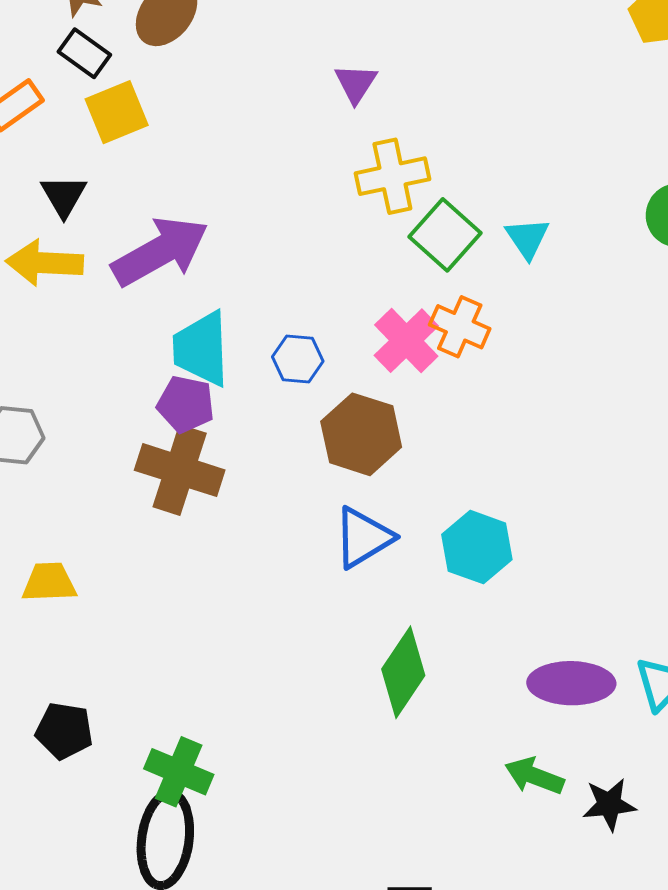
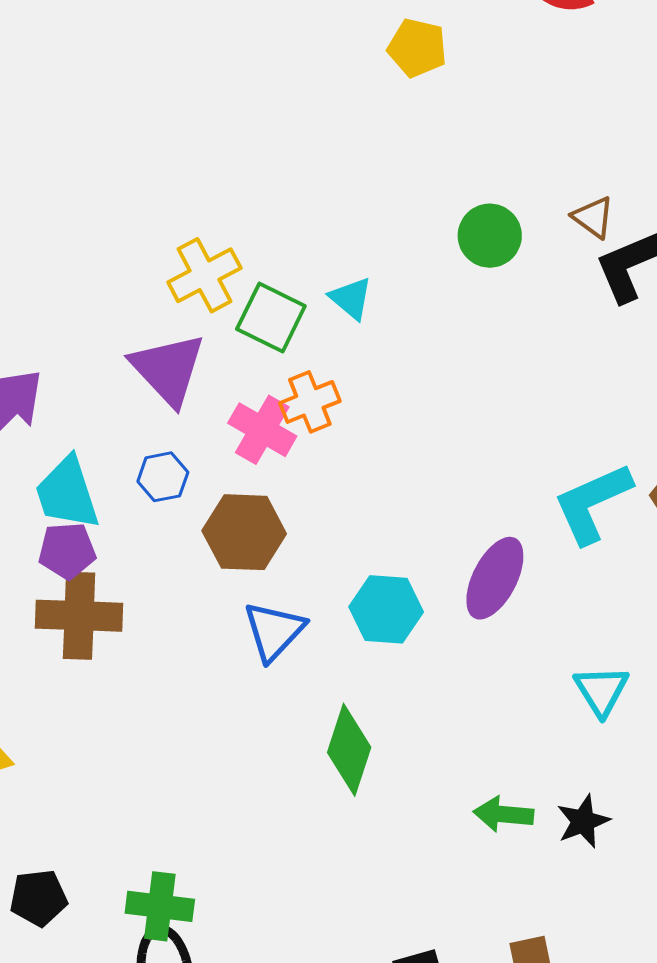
purple triangle: (356, 83) -> (168, 369), moved, size x1.8
orange cross: (460, 327) -> (310, 402), turned -30
purple ellipse: (571, 683) -> (495, 578), moved, turned -48

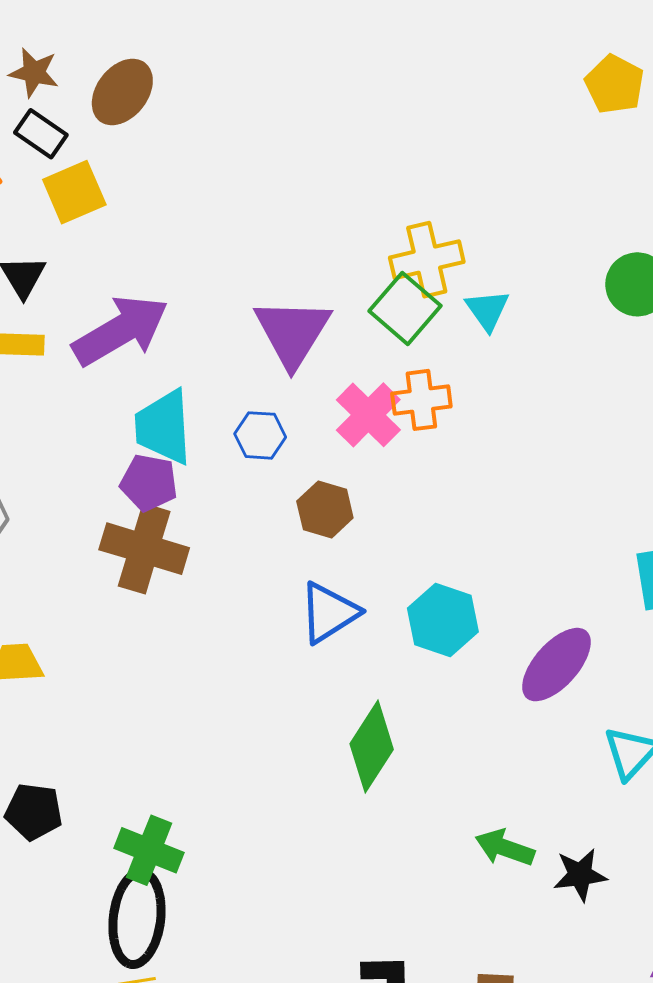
yellow cross: (204, 275) -> (427, 260), moved
brown hexagon: (244, 532) -> (325, 509), size x0.7
purple ellipse: (495, 578) -> (556, 665), moved

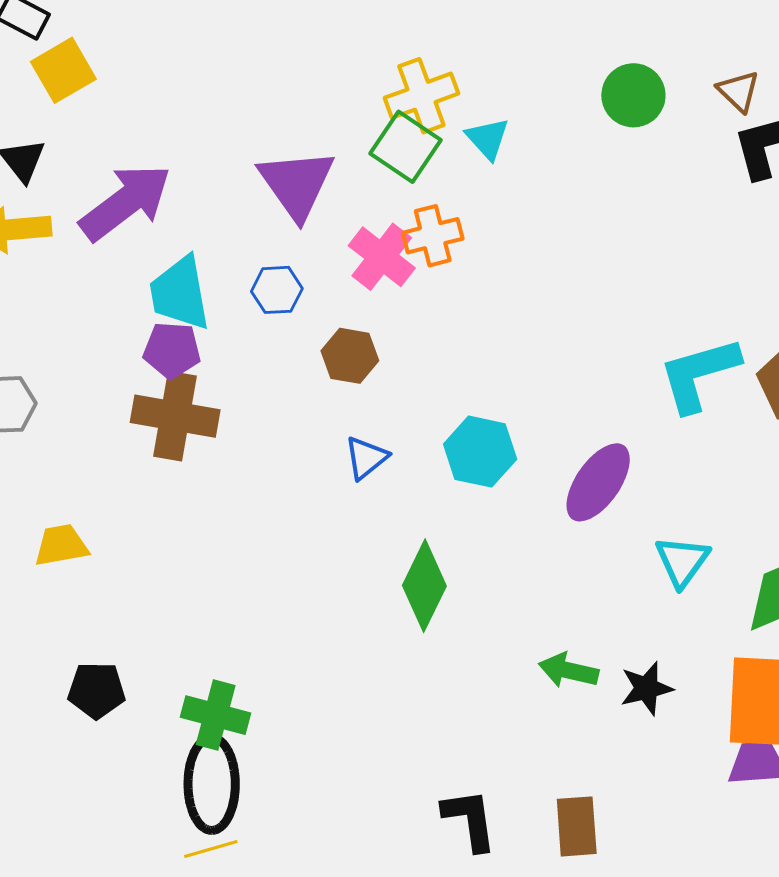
blue triangle: (329, 613) -> (366, 458), size x0.7

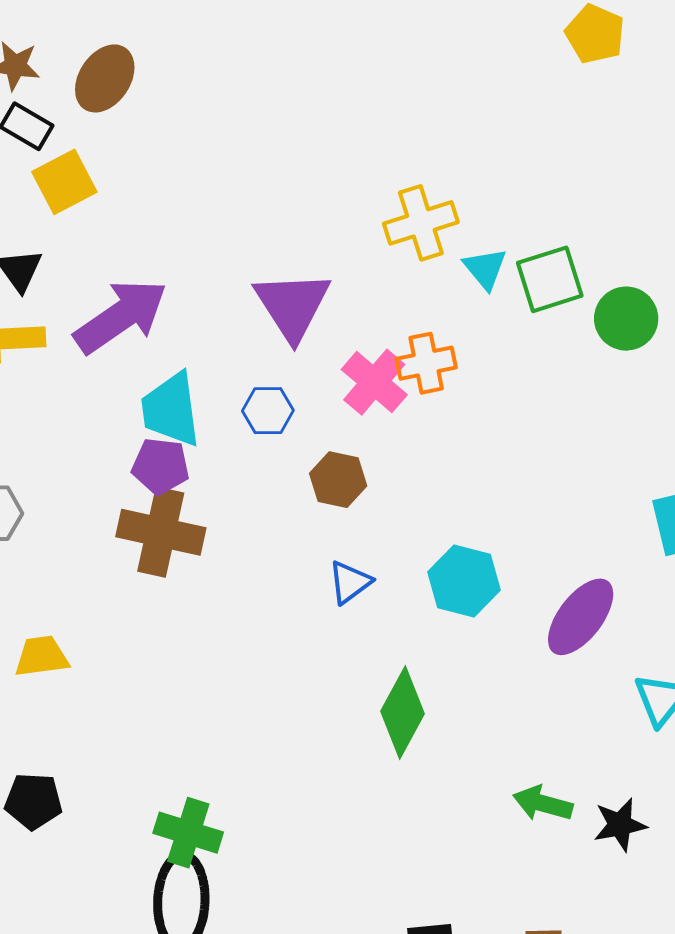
green circle: (633, 95) -> (626, 319), moved
green square: (406, 147) -> (550, 279), moved, turned 36
black pentagon: (96, 690) -> (33, 801), moved

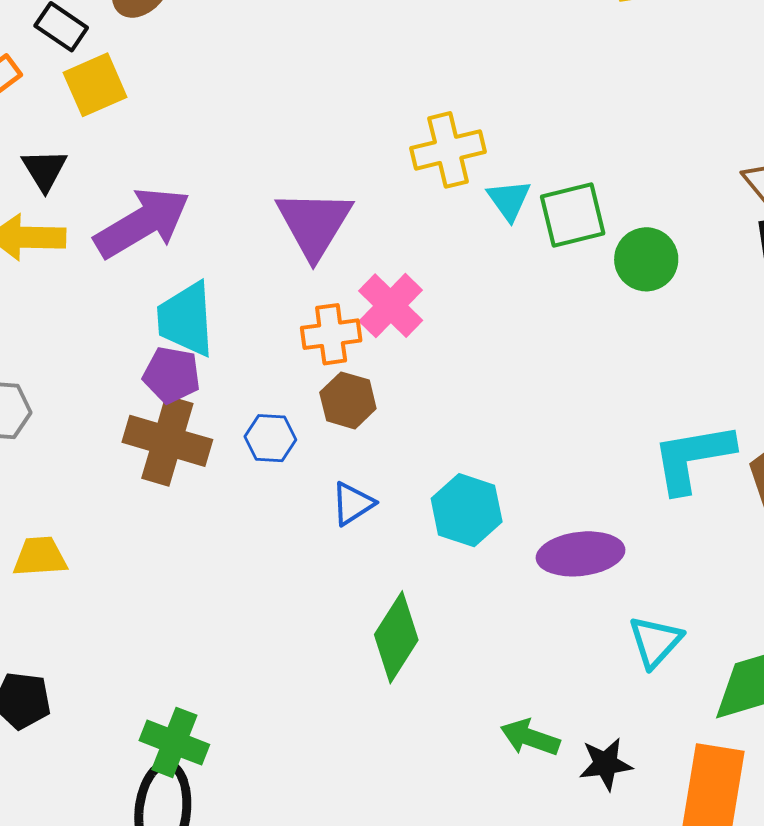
orange cross: (426, 363) -> (331, 334), moved
blue hexagon: (268, 411) -> (270, 438), moved
purple ellipse: (581, 617) -> (581, 554), turned 42

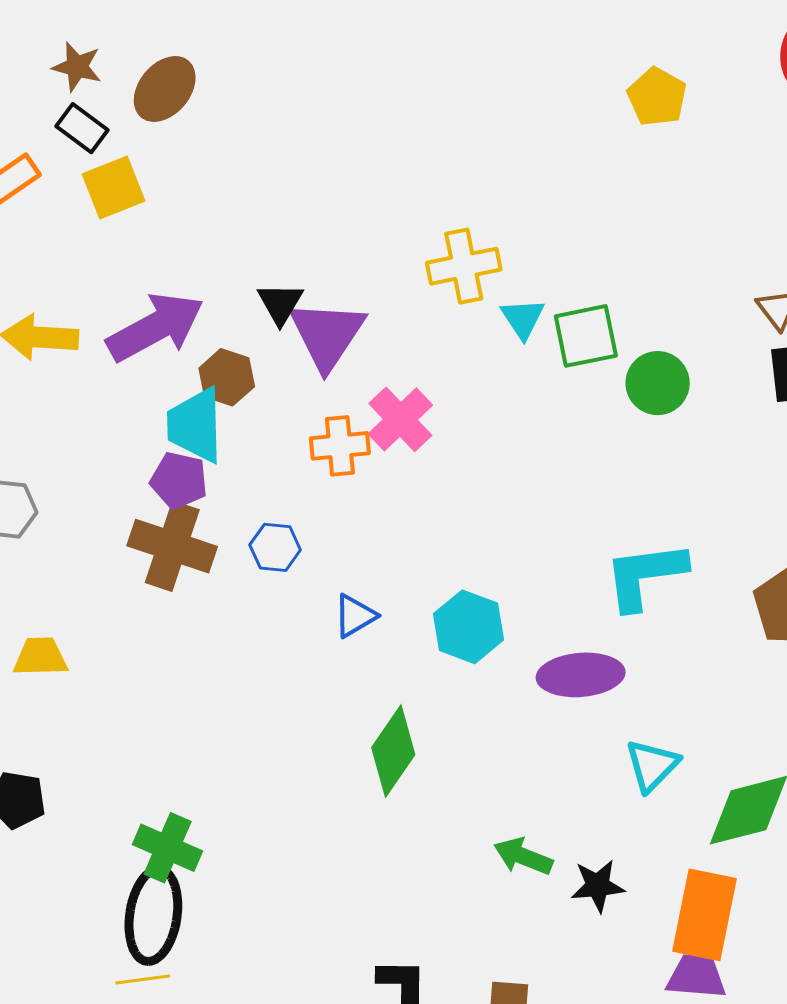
black triangle: (44, 170) -> (280, 303), moved
brown hexagon: (348, 400) -> (227, 377), moved
cyan L-shape: (693, 458) -> (645, 575), moved

